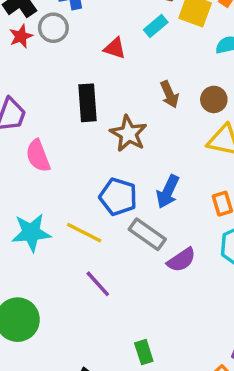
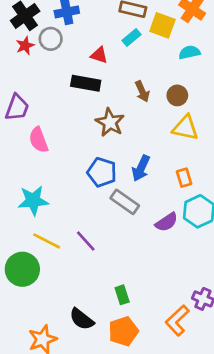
black rectangle: (88, 103) -> (86, 83), moved, turned -76
yellow line: (84, 233) -> (47, 241), moved
purple semicircle: (181, 260) -> (167, 222), moved

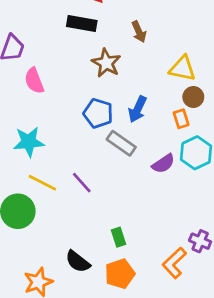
brown circle: (177, 95) -> (193, 97), moved

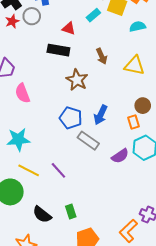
yellow triangle: (182, 68) -> (134, 66), moved
green rectangle: (118, 237) -> (71, 211), moved
black semicircle: (78, 262) -> (42, 215), moved

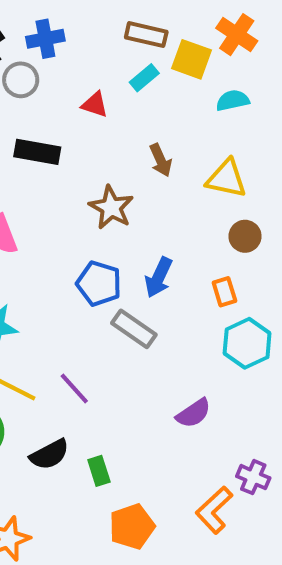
black rectangle: (58, 50) -> (37, 152), moved
brown circle: (143, 106) -> (245, 236), moved
purple semicircle: (120, 156) -> (194, 413), moved
black semicircle: (42, 215) -> (50, 454), moved, turned -66

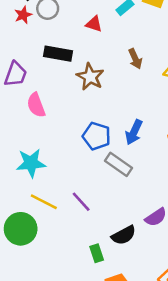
brown star: (111, 207) -> (90, 77), moved
black semicircle: (50, 454) -> (124, 235), moved

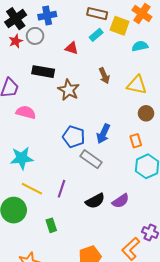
pink semicircle: (36, 105) -> (26, 112), turned 126
purple line: (81, 202) -> (61, 189), turned 60
black semicircle: (124, 235) -> (95, 201), moved
green rectangle: (97, 253) -> (51, 225), moved

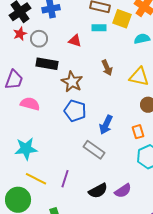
cyan rectangle: (96, 35) -> (99, 28), turned 40
gray circle: (35, 36) -> (39, 39), moved
blue pentagon: (74, 137) -> (75, 111), moved

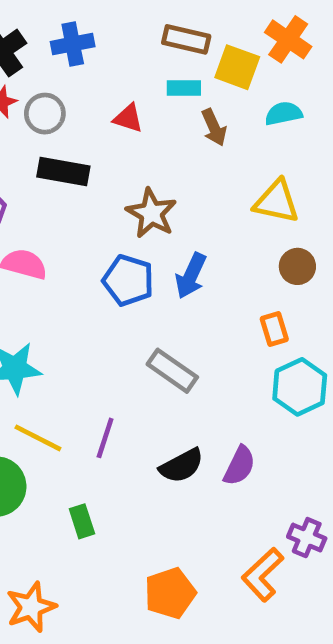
brown arrow: (107, 68) -> (214, 127), moved
brown star: (72, 82) -> (151, 213), moved
blue arrow: (106, 125) -> (191, 276), moved
purple semicircle: (123, 191) -> (239, 466), turned -30

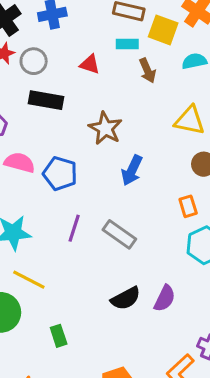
blue pentagon: (128, 280) -> (60, 174), moved
purple line: (105, 438) -> (74, 228), moved

